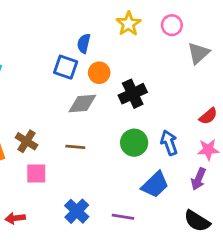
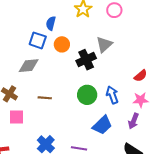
gray triangle: (198, 53) -> (104, 44), moved
gray diamond: (82, 103) -> (29, 66), moved

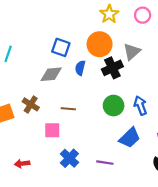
blue semicircle: (51, 23) -> (80, 68), moved
orange circle: (62, 44) -> (100, 44), moved, size x1.5
pink square: (17, 117) -> (52, 130), moved

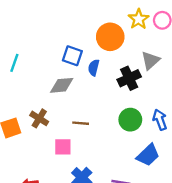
yellow star: (109, 14) -> (139, 19), moved
orange circle: (100, 44) -> (110, 37), moved
blue semicircle: (80, 68) -> (94, 68), moved

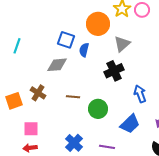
gray triangle: (150, 60) -> (122, 44), moved
black cross: (129, 78) -> (114, 71), moved
green circle: (130, 120) -> (98, 109), moved
pink square: (63, 147) -> (31, 129), moved

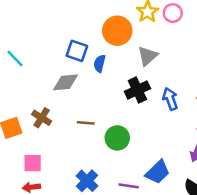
cyan line: (17, 46) -> (15, 58), turned -63
blue arrow: (140, 94) -> (170, 99), moved
blue trapezoid: (130, 124) -> (158, 172), moved

